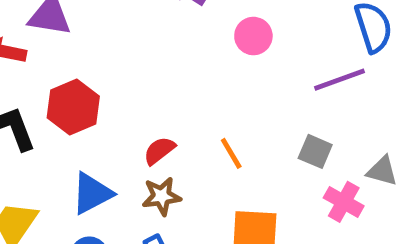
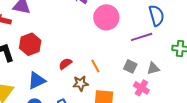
pink circle: (253, 36) -> (106, 17), size x1.6
gray triangle: (382, 171) -> (153, 68), moved, turned -32
brown star: (161, 196) -> (81, 83), moved

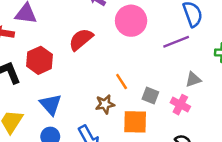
red semicircle: (65, 64) -> (81, 39), moved, size x1.5
gray square: (130, 66) -> (150, 96), moved
blue triangle: (37, 81) -> (51, 104), turned -42

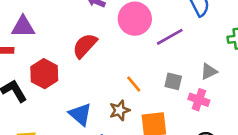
purple line: (176, 42) -> (170, 37), moved
gray square: (150, 96) -> (173, 81), moved
blue triangle: (51, 104) -> (80, 114), moved

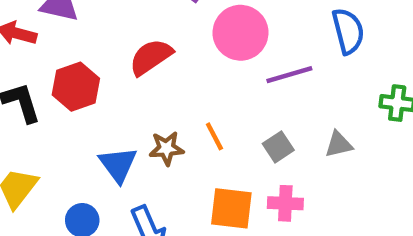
gray square: (173, 81) -> (278, 147), turned 30
pink cross: (199, 100) -> (285, 203), moved, turned -30
brown star: (120, 110) -> (166, 148), moved

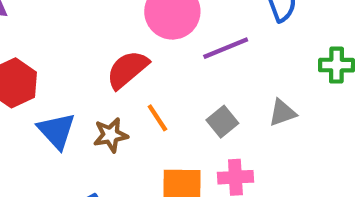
red semicircle: (151, 57) -> (127, 70), moved
blue triangle: (118, 165) -> (57, 131), moved

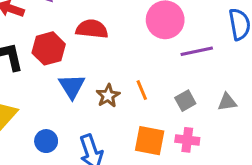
red semicircle: (127, 70) -> (92, 29), moved, turned 36
brown star: (111, 135) -> (108, 96), turned -30

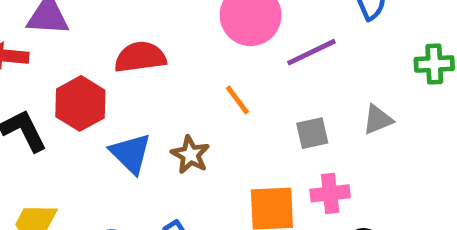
orange line: (142, 90) -> (237, 100), moved
gray square: (185, 101) -> (312, 133), turned 30

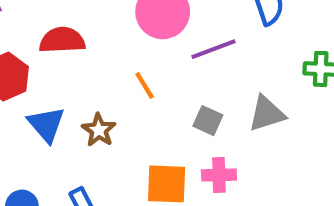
gray triangle: (378, 120) -> (267, 114), size x1.4
gray square: (312, 133) -> (208, 121), turned 32

